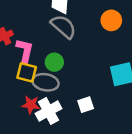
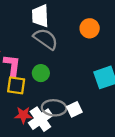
gray ellipse: (46, 82) -> (54, 108), moved

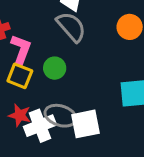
white square: (74, 109) -> (86, 124), size x1.5

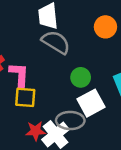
green circle: (55, 68) -> (81, 77), moved
white square: (86, 124) -> (91, 103), moved

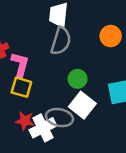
gray semicircle: (56, 42) -> (61, 41), turned 64
white square: (91, 103) -> (82, 105), turned -35

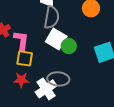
white square: (82, 105) -> (56, 39), moved
red star: (25, 121) -> (21, 80), moved

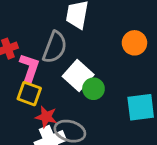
gray semicircle: (52, 17) -> (55, 47), moved
red star: (21, 80) -> (46, 117), moved

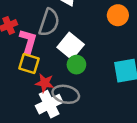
green circle: (93, 89) -> (76, 65), moved

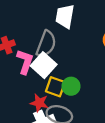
white square: (71, 46) -> (44, 65), moved
yellow square: (29, 64) -> (55, 87), moved

